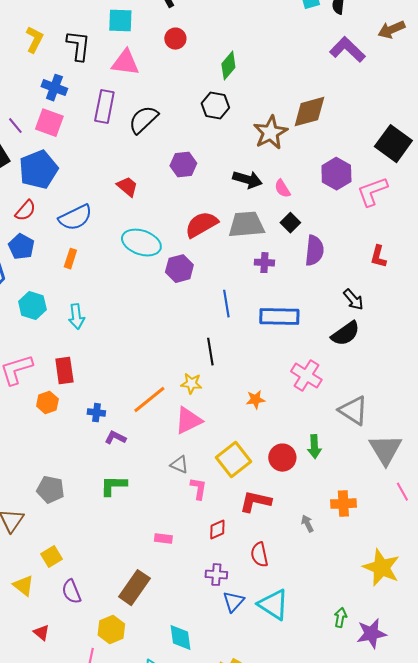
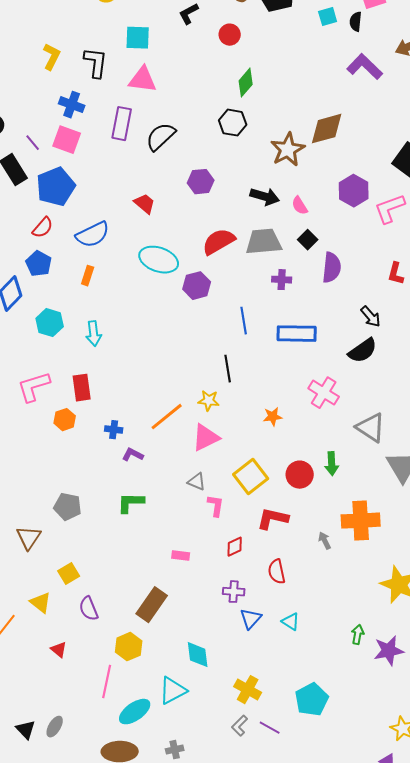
red circle: (175, 39) -> (230, 35), moved
orange cross: (343, 504) -> (361, 521), size x1.5
cyan triangle: (273, 605) -> (291, 622), size x0.6

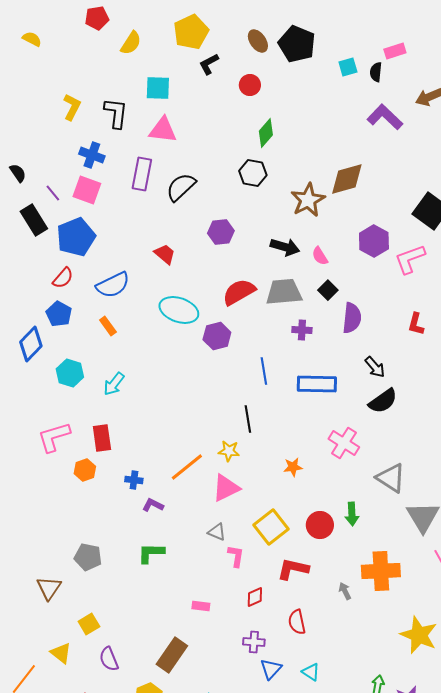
orange rectangle: (88, 276) -> (108, 326), turned -54
black arrow: (371, 317) -> (375, 367), moved
cyan arrow: (94, 334) -> (114, 384), turned 45

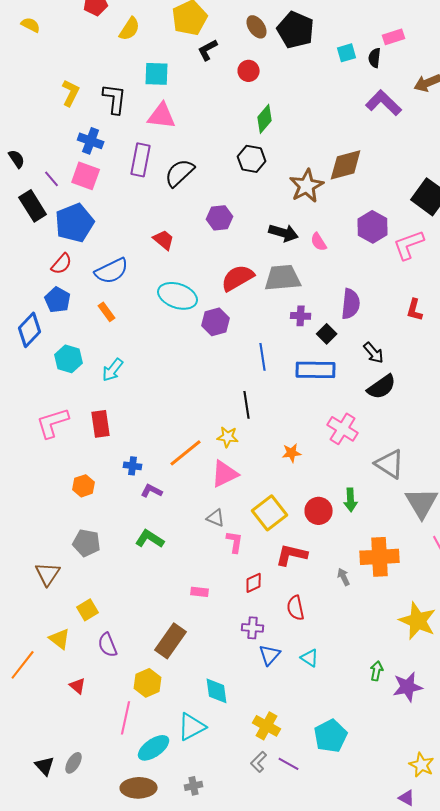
black square: (328, 290) -> (327, 334), moved
orange hexagon: (85, 470) -> (84, 486), moved
green L-shape: (151, 553) -> (150, 539), turned 32

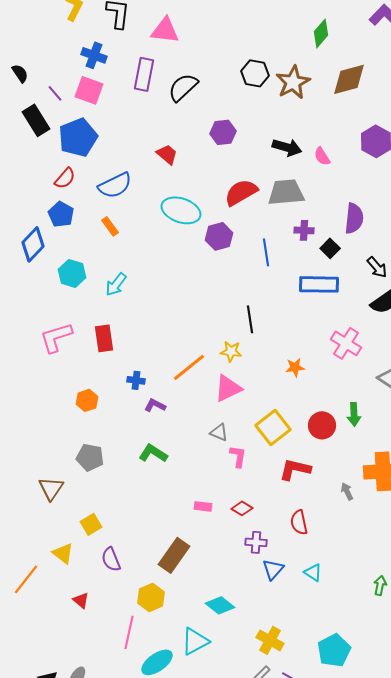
green diamond: (265, 119) -> (321, 33), moved
brown star: (307, 186) -> (293, 82), moved
blue line: (263, 357) -> (266, 252), moved
red diamond: (254, 583) -> (242, 508), moved, turned 55
cyan diamond: (217, 691) -> (220, 605), turned -44

